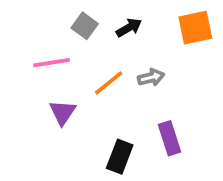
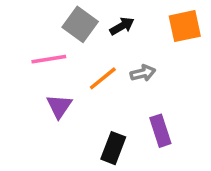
gray square: (85, 26) -> (80, 24), size x1.4

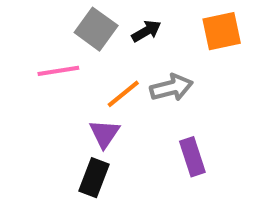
gray arrow: (143, 73) -> (171, 88), size x1.4
purple triangle: (59, 106) -> (104, 134), moved
black rectangle: (113, 148) -> (94, 178), moved

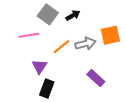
orange square: (222, 31) -> (110, 35), moved
purple triangle: (104, 134) -> (39, 67), moved
purple rectangle: (192, 157) -> (96, 78), turned -30

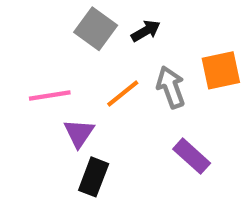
pink line: (29, 35) -> (50, 96), moved
gray arrow: (85, 44) -> (171, 87), turned -96

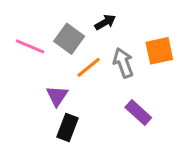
gray square: (96, 29) -> (69, 39), moved
pink line: (50, 96) -> (30, 46), moved, turned 32

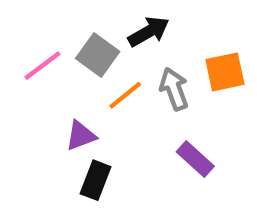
black arrow: (105, 22) -> (149, 32), size x1.4
pink line: (30, 46) -> (42, 66), turned -60
purple triangle: (57, 96) -> (81, 136), turned 35

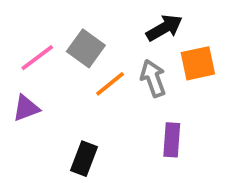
black arrow: (149, 32) -> (164, 28), moved
purple triangle: (81, 136) -> (26, 108), moved
purple rectangle: (195, 159) -> (172, 140), turned 52

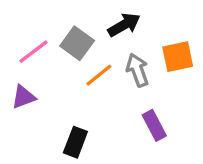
black arrow: (164, 28) -> (124, 25), moved
purple rectangle: (172, 140) -> (154, 125), turned -32

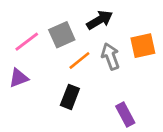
gray square: (77, 43) -> (62, 35), turned 30
purple rectangle: (154, 125) -> (125, 114), moved
black rectangle: (75, 142) -> (70, 97), moved

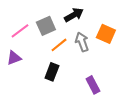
orange square: (143, 46) -> (106, 34), turned 36

